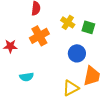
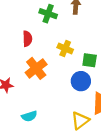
green square: (88, 27) -> (90, 60), moved

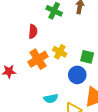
yellow cross: (65, 48) -> (60, 52), moved
cyan semicircle: (29, 116) -> (51, 98), moved

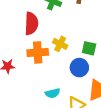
red semicircle: (33, 31) -> (31, 23), size x1.5
orange cross: (38, 59) -> (38, 52), turned 30

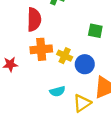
yellow cross: (60, 44) -> (65, 56), moved
green square: (89, 48) -> (95, 31), moved

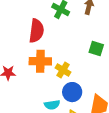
blue circle: (85, 64) -> (72, 92), moved

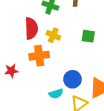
yellow cross: (63, 70) -> (53, 35), moved

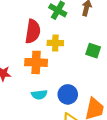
yellow cross: (53, 35) -> (55, 43), turned -32
cyan semicircle: (56, 94) -> (39, 95), moved

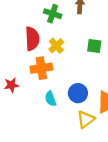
yellow cross: (55, 43) -> (56, 46), turned -32
cyan semicircle: (39, 95) -> (50, 99), turned 88

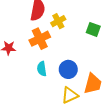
orange cross: (41, 68) -> (40, 39), turned -30

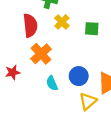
yellow cross: (58, 21) -> (62, 22), moved

